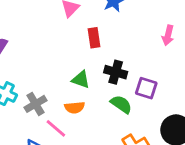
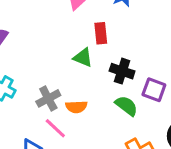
green triangle: (81, 79) -> (83, 58), moved
gray cross: (36, 104) -> (48, 98), moved

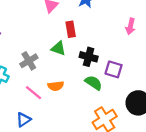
gray cross: (48, 98) -> (29, 61), moved
pink line: (55, 128) -> (33, 93), moved

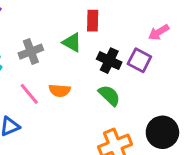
pink arrow: (130, 26) -> (159, 32), moved, turned 35
purple square: (114, 69) -> (139, 60), moved

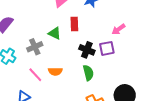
green triangle: (72, 43) -> (55, 33), moved
purple square: (139, 60) -> (107, 48), turned -35
green semicircle: (109, 95) -> (88, 73), turned 35

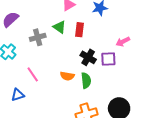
green triangle: (55, 33) -> (59, 27), moved
gray cross: (35, 47) -> (38, 37), moved
orange semicircle: (55, 71) -> (67, 76), moved

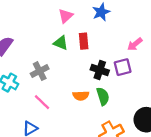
gray cross: (38, 37) -> (40, 71), moved

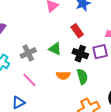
red rectangle: (84, 41) -> (77, 31), moved, turned -32
green triangle: (61, 43) -> (55, 49), moved

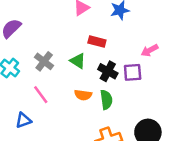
red rectangle: (77, 31) -> (97, 42), moved, turned -48
gray cross: (28, 53) -> (44, 61), turned -35

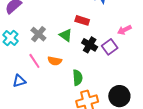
purple square: (133, 72) -> (110, 47), turned -35
orange semicircle: (83, 95) -> (55, 61), moved
green semicircle: (106, 100) -> (78, 78), moved

